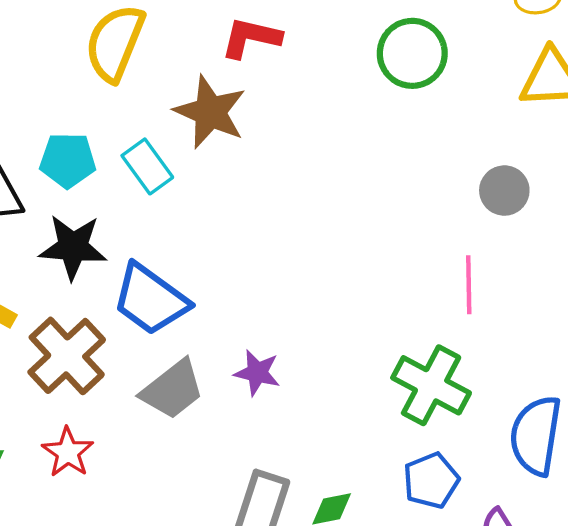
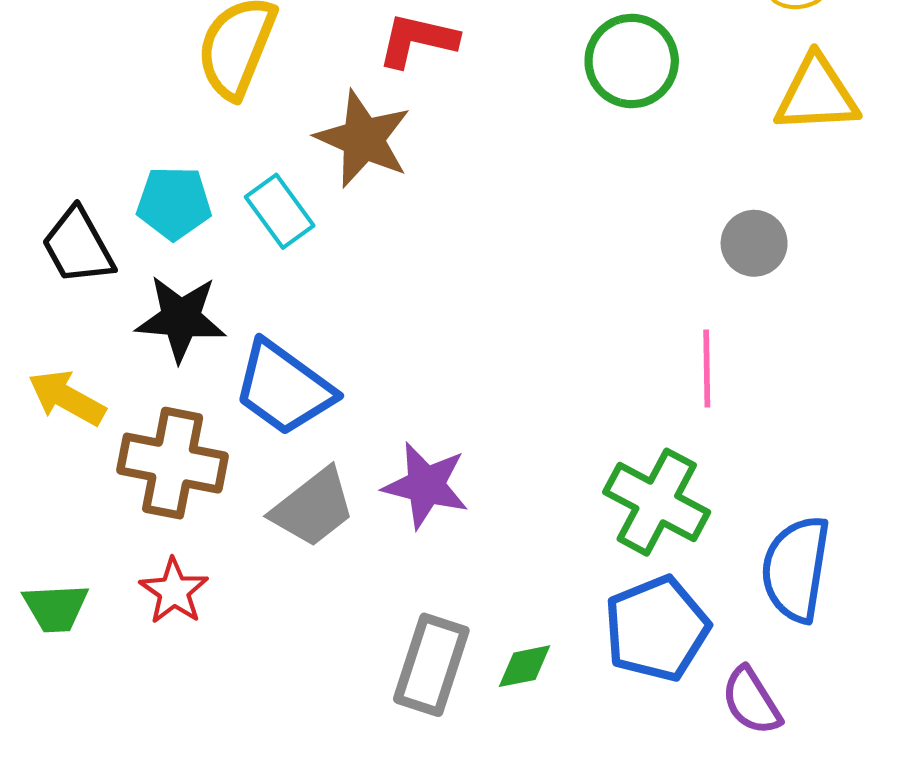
brown cross: (67, 356) -> (173, 463), turned -36
purple star: (257, 373) -> (426, 485), size x1.4
blue pentagon: (431, 481) -> (657, 629), size x1.4

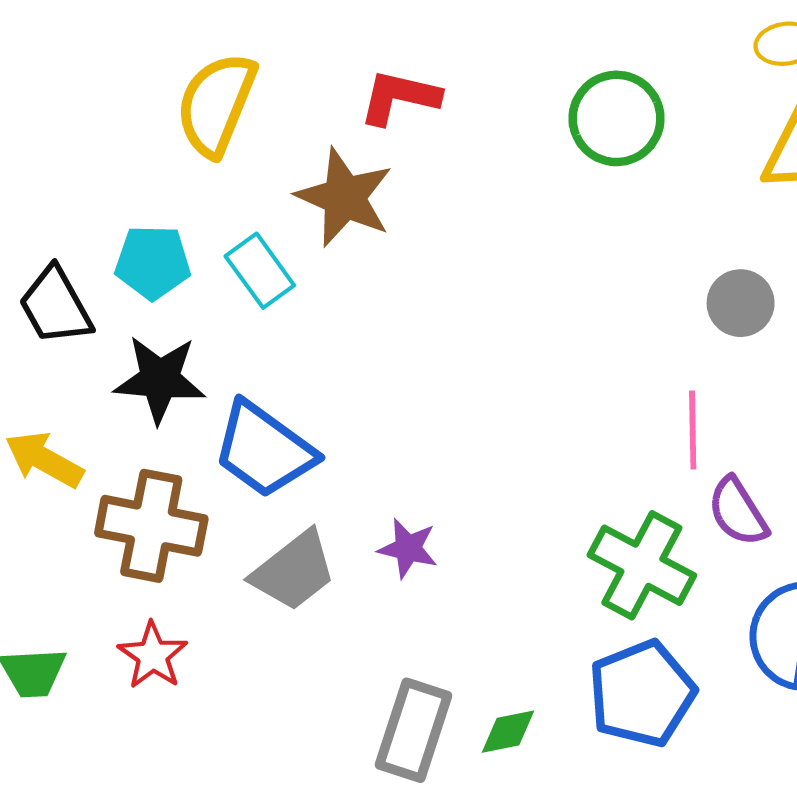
purple star: (426, 485) -> (408, 548), size x0.7
purple semicircle: (751, 701) -> (738, 512), moved

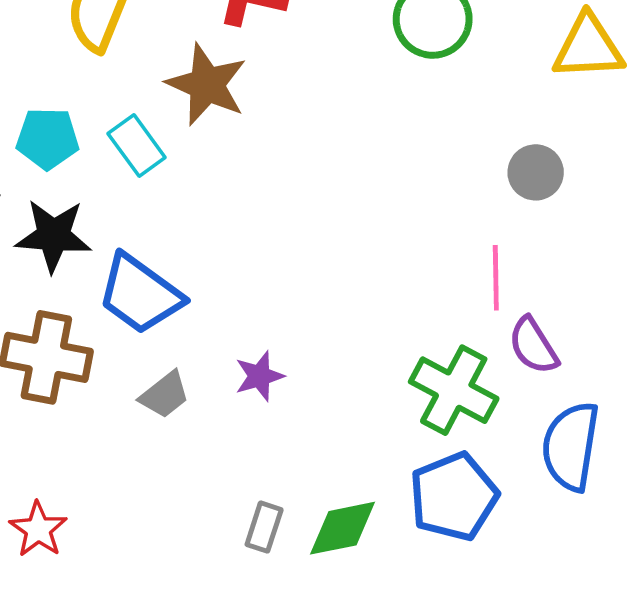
purple star: (408, 548) -> (259, 376), turned -30
gray trapezoid: (294, 571) -> (165, 395), size x0.7
red star: (153, 656) -> (38, 529), moved
gray rectangle: (414, 730) -> (264, 527), size x0.6
green diamond: (508, 732) -> (343, 528), size x1.5

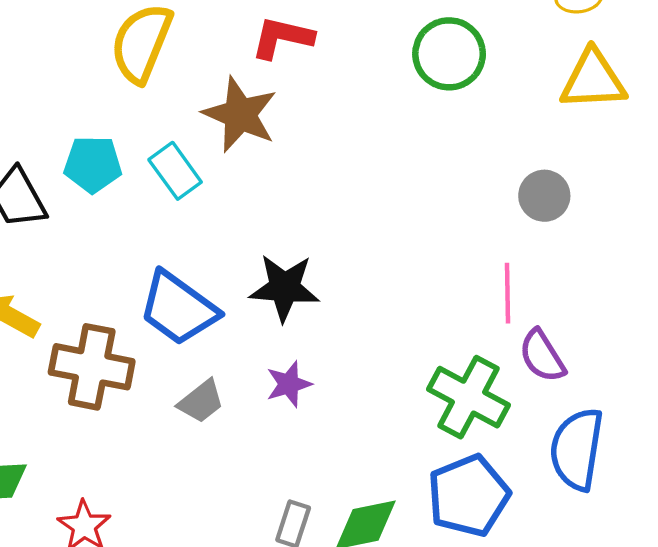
black star: (53, 236) -> (284, 288), moved

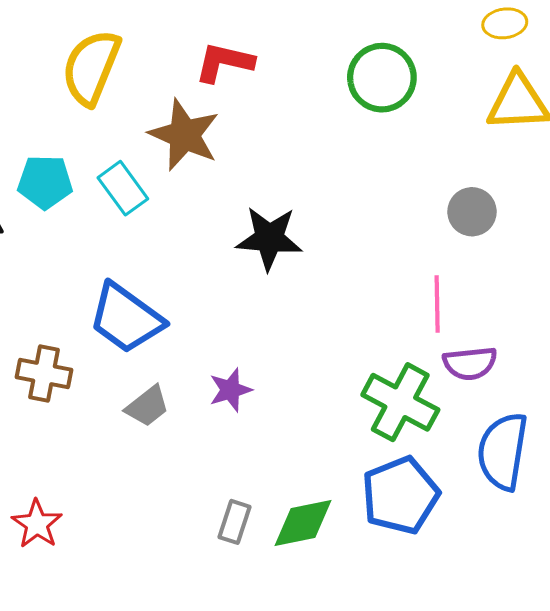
black star: (284, 288) -> (269, 238), moved
purple semicircle: (542, 356) -> (470, 363), turned -64
brown cross: (92, 367) -> (44, 374), size x0.7

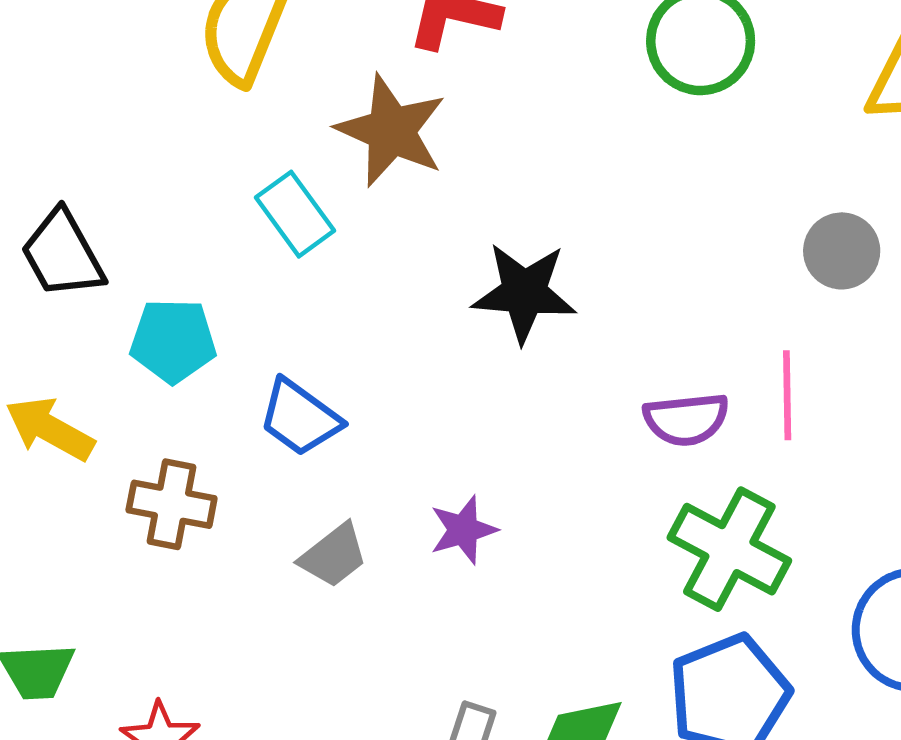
cyan pentagon: (45, 182) -> (173, 341), moved
blue trapezoid: (126, 318) -> (300, 418), size x0.7
purple semicircle: (470, 363) -> (686, 419), moved

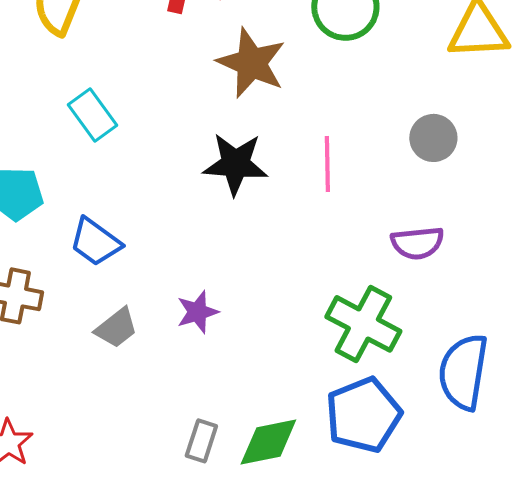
brown star: (391, 131) -> (251, 63), moved
pink line: (787, 395) -> (327, 164), moved
purple semicircle: (686, 419) -> (417, 243), moved

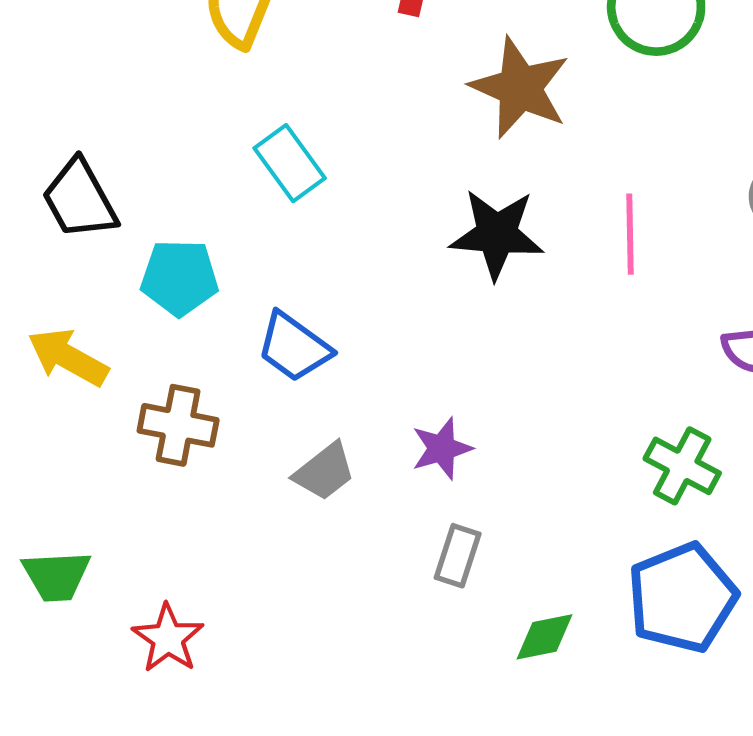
green cross: (363, 324) -> (682, 466), size x0.7
gray rectangle: (201, 441) -> (458, 556), moved
green diamond: (268, 442) -> (545, 637), size x0.7

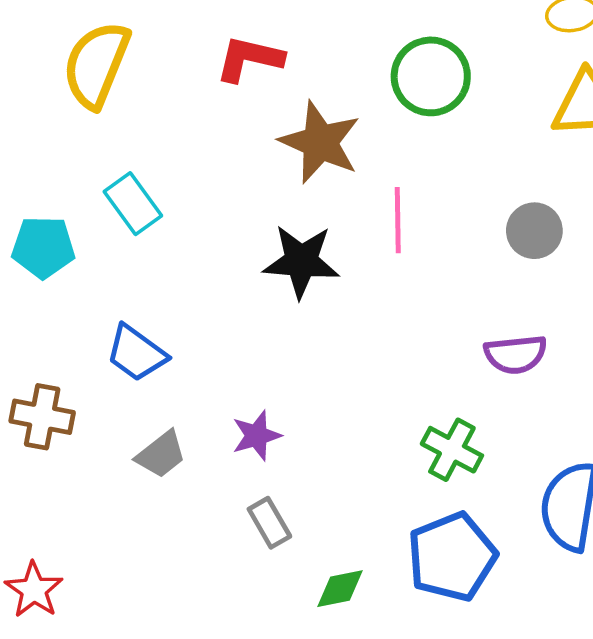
pink line: (630, 234) -> (398, 220), moved
cyan pentagon: (180, 278) -> (43, 247), moved
gray rectangle: (458, 556) -> (269, 523), turned -48

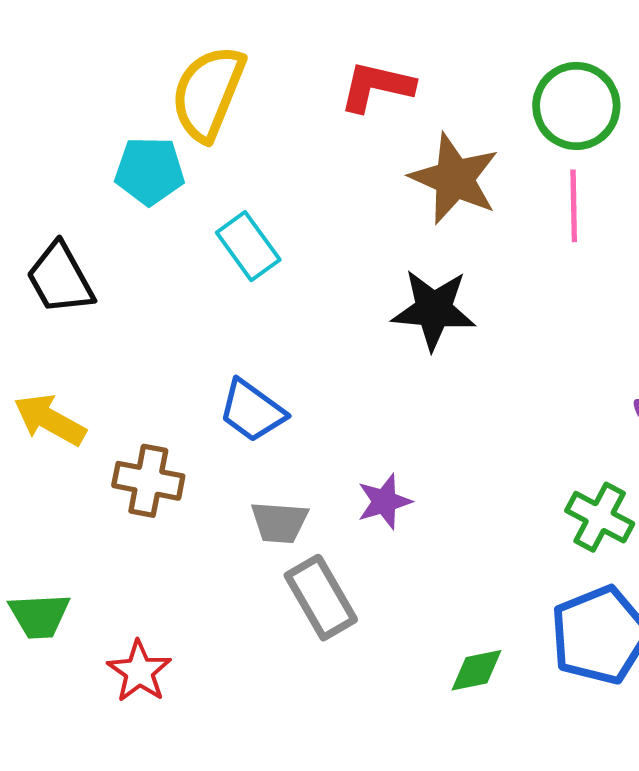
pink line: (398, 220) -> (574, 206), moved
cyan pentagon: (43, 247) -> (150, 171), moved
gray trapezoid: (161, 454) -> (279, 522), turned 42
gray rectangle: (269, 523) -> (321, 598), moved, size x1.5

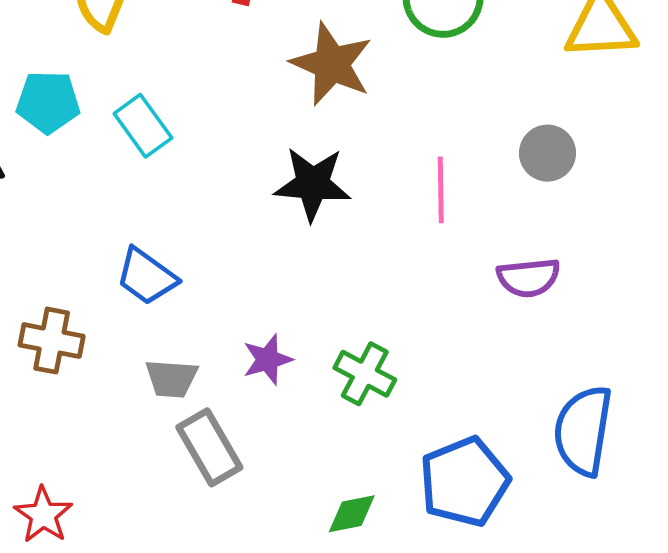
cyan pentagon: (150, 171) -> (48, 102), moved
pink line: (574, 206) -> (441, 190), moved
green cross: (600, 517) -> (365, 374), moved

